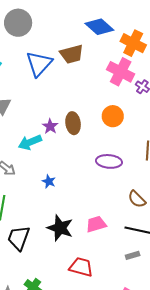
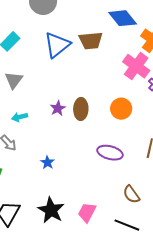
cyan arrow: (30, 142) -> (20, 117), moved, size x0.7
pink trapezoid: (96, 224) -> (87, 212), turned -55

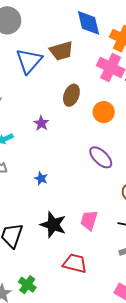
blue diamond: (123, 18) -> (89, 23), turned 36
brown ellipse: (81, 109) -> (71, 95), moved, turned 30
purple ellipse: (110, 153) -> (101, 157), turned 40

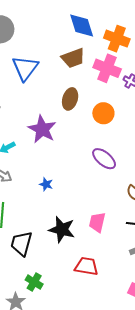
brown trapezoid: (61, 51) -> (73, 58), moved
purple star: (41, 123) -> (42, 129), size x1.8
green cross: (27, 285) -> (34, 282), moved

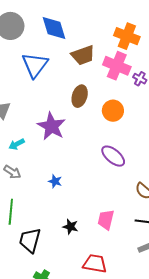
blue diamond: (82, 25) -> (54, 28), moved
black star: (62, 229) -> (70, 227), size x0.6

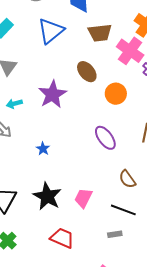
brown ellipse: (80, 96) -> (87, 72), turned -70
black star: (70, 227) -> (47, 196), size x1.8

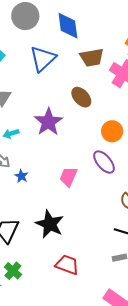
orange circle: (116, 94) -> (112, 131), moved
blue star: (43, 149) -> (21, 176), moved
pink trapezoid: (83, 198) -> (68, 177), moved

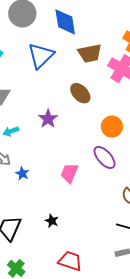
purple star: (48, 122) -> (48, 119), size x0.7
black star: (50, 224) -> (52, 221), size x0.5

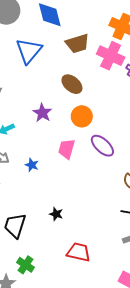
orange circle: (112, 127) -> (82, 116), moved
blue star: (22, 173) -> (32, 165), moved
pink trapezoid: (69, 173) -> (67, 149), moved

